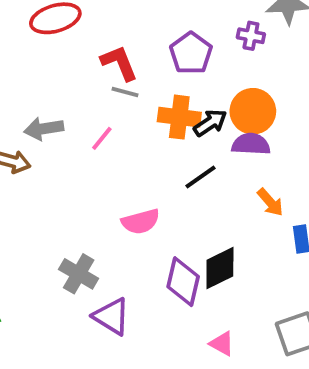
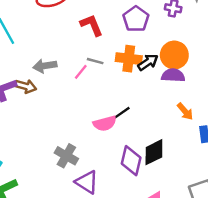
gray line: (125, 92) -> (95, 61), moved
black line: (201, 177) -> (120, 114), moved

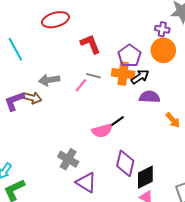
purple pentagon: (136, 19) -> (129, 56), moved
orange circle: (174, 55) -> (163, 50), moved
purple semicircle: (173, 75) -> (150, 97), moved
black diamond: (154, 152) -> (145, 177), moved

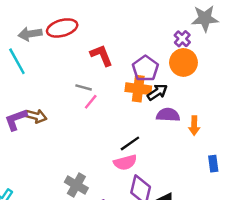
purple cross: (162, 29) -> (182, 39), turned 32
gray line: (94, 76) -> (84, 87), moved
gray arrow: (49, 80) -> (30, 34), moved
orange arrow: (173, 120) -> (194, 126), moved, turned 42
pink semicircle: (102, 131) -> (125, 162), moved

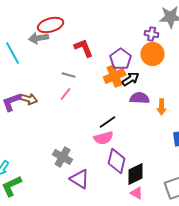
gray arrow: (30, 34) -> (39, 38), moved
purple cross: (182, 39) -> (152, 34), turned -32
orange cross: (138, 89) -> (115, 76), turned -30
pink line: (91, 102) -> (66, 94), moved

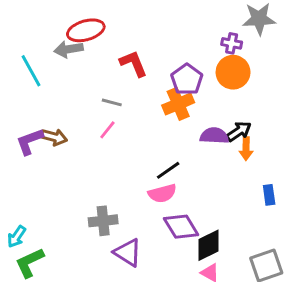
black arrow: (131, 79) -> (239, 131), moved
gray cross: (63, 157) -> (103, 221), turned -36
purple diamond: (117, 161) -> (181, 227), turned -45

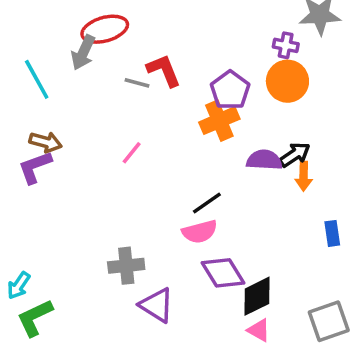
gray arrow: (69, 49) -> (83, 53), turned -56
gray line: (112, 102) -> (137, 83), moved
brown arrow: (54, 137) -> (46, 142), moved

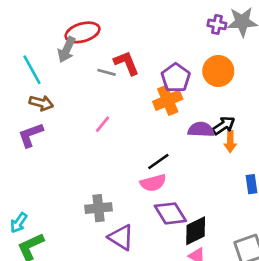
purple cross: (286, 45) -> (217, 24), moved
brown arrow: (46, 142) -> (41, 103), moved

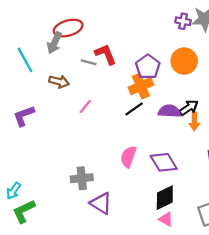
brown arrow: (41, 103) -> (59, 82), moved
black line: (158, 162) -> (134, 109), moved
pink semicircle: (153, 183) -> (128, 157), turned 125
purple diamond: (170, 213) -> (164, 162), moved

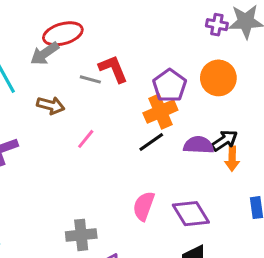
gray arrow: (54, 43) -> (45, 54), turned 30

